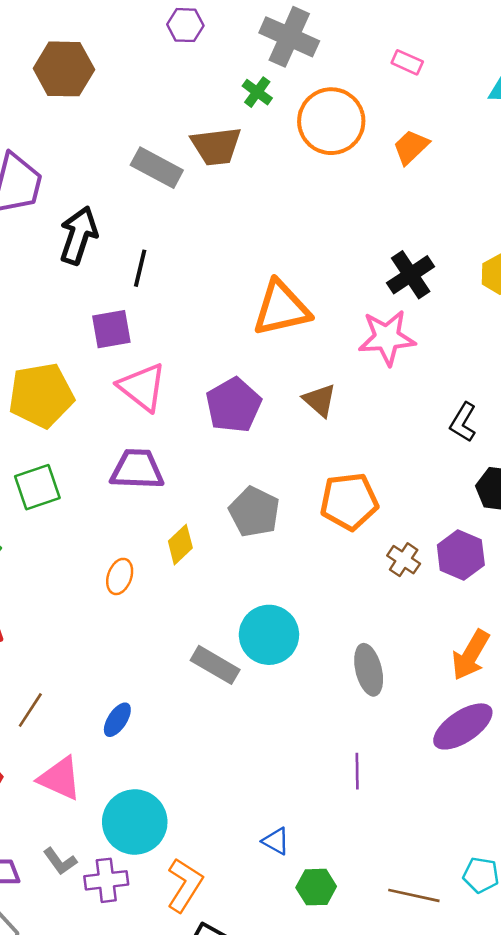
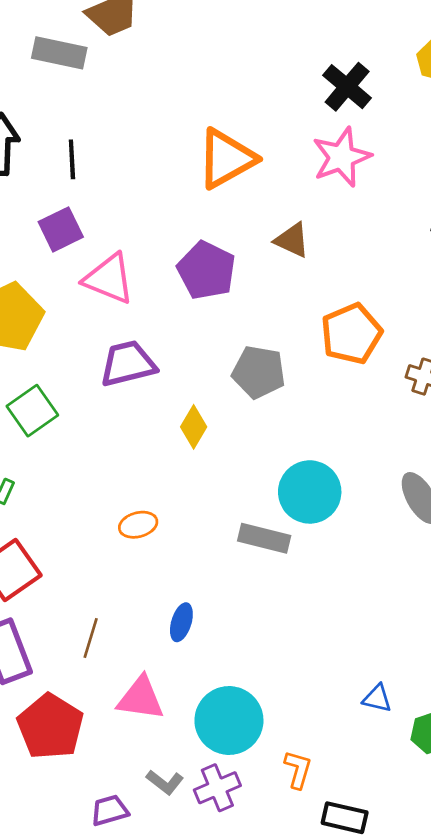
orange ellipse: (120, 576) -> (138, 525), moved, turned 72
orange L-shape: (185, 885) -> (298, 769), size x0.7

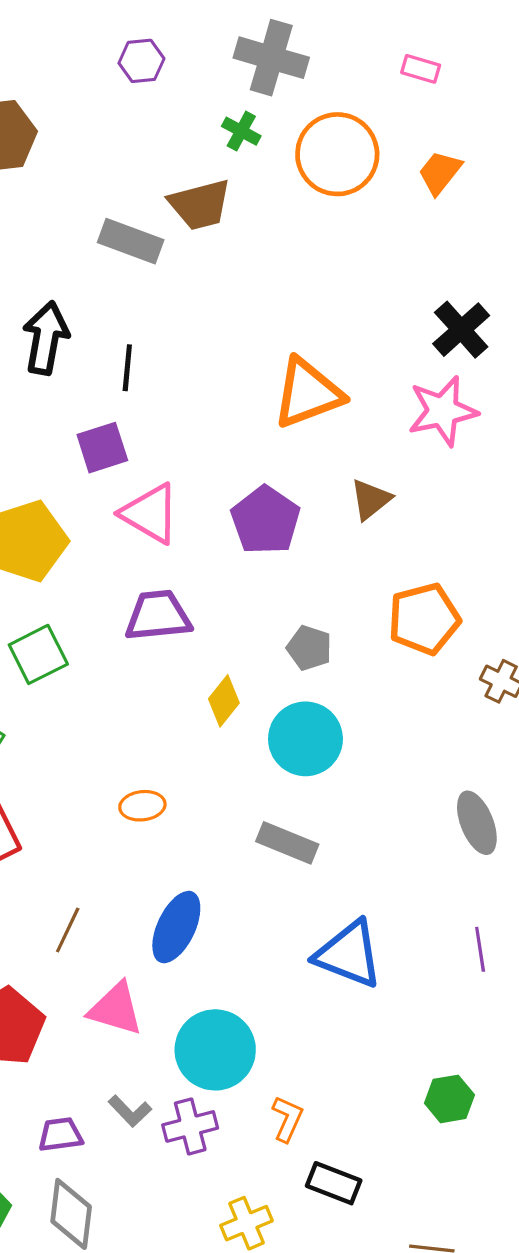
brown triangle: (292, 240) -> (371, 499), turned 48
gray pentagon: (259, 372) -> (309, 648), size x0.7
cyan circle: (310, 492) -> (305, 739), moved
blue ellipse: (181, 622) -> (176, 927), size x1.6
blue triangle: (377, 698) -> (349, 954), moved, size x2.0

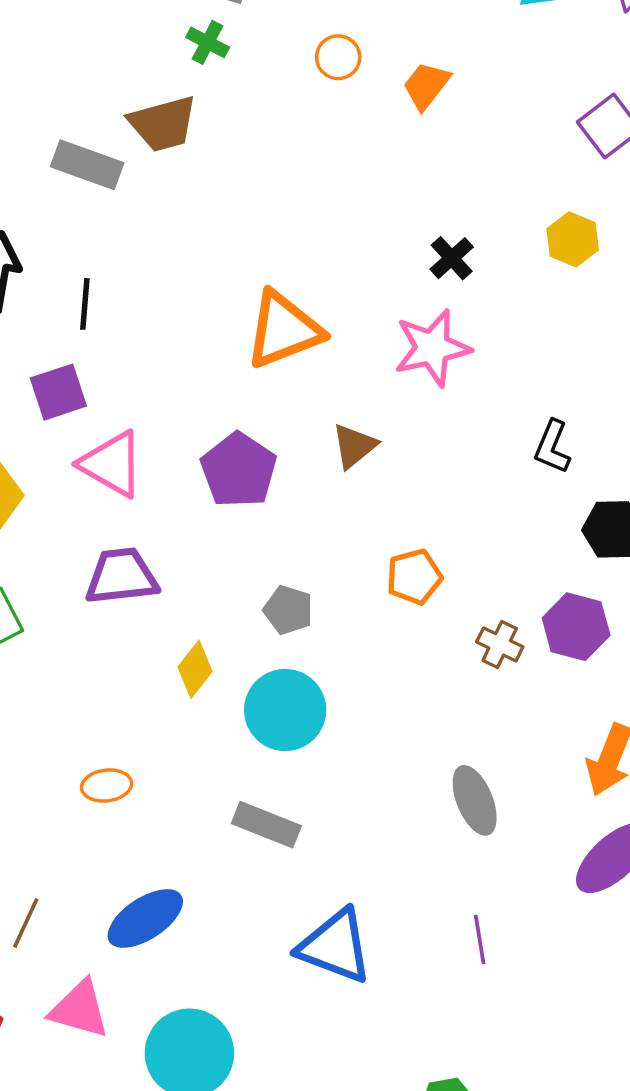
orange circle: (337, 154) -> (338, 57), moved, size x0.5
black cross: (461, 330) -> (452, 258), size x0.7
orange pentagon: (424, 619) -> (414, 577), size x0.7
blue ellipse: (176, 927) -> (145, 918), turned 32

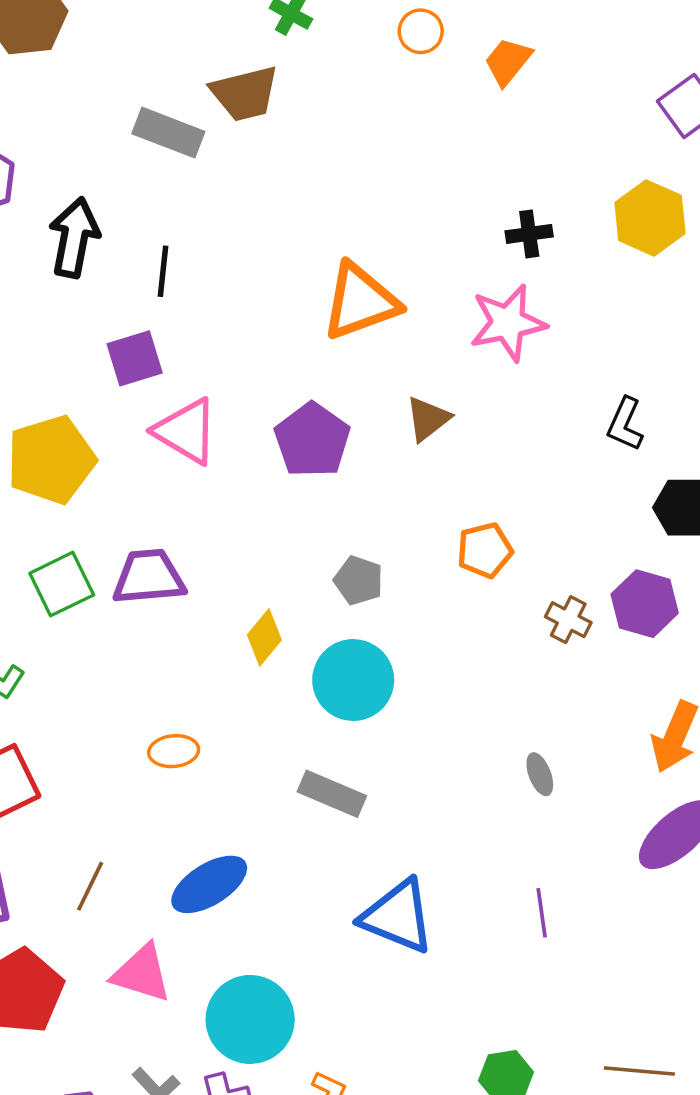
yellow hexagon: (573, 239) -> (650, 218), size x1.4
black cross: (452, 258) -> (529, 234), turned 33
purple trapezoid: (121, 576) -> (149, 577), moved
gray ellipse: (475, 800) -> (540, 774), size x0.6

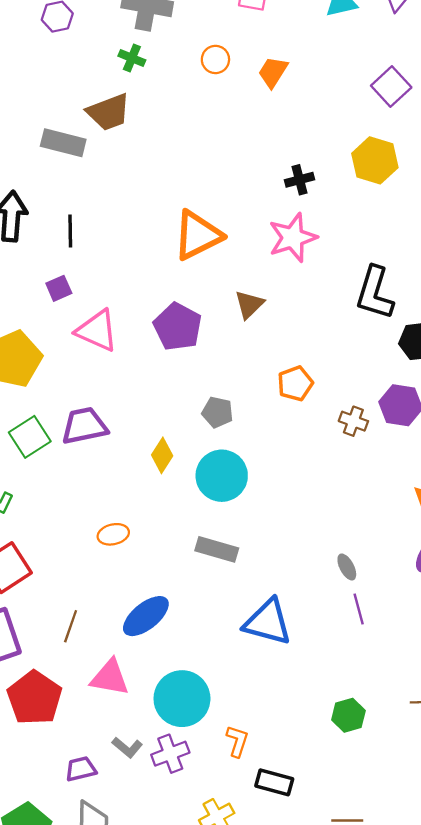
purple square: (135, 358) -> (59, 288), size x0.7
black L-shape: (625, 424) -> (375, 293), size x1.6
gray ellipse: (540, 774) -> (347, 567), moved

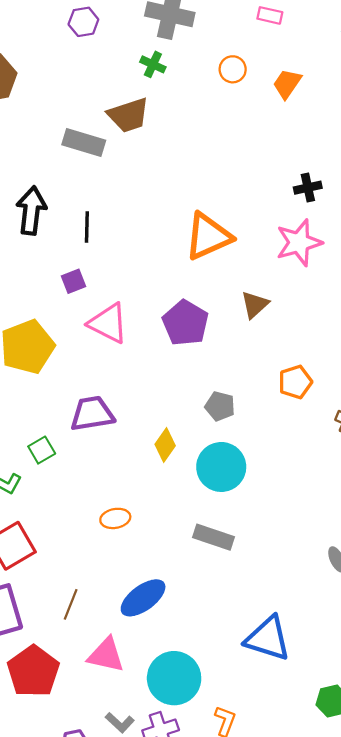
green square: (30, 437) -> (42, 450), moved, size x0.7
blue triangle: (268, 622) -> (268, 639), moved

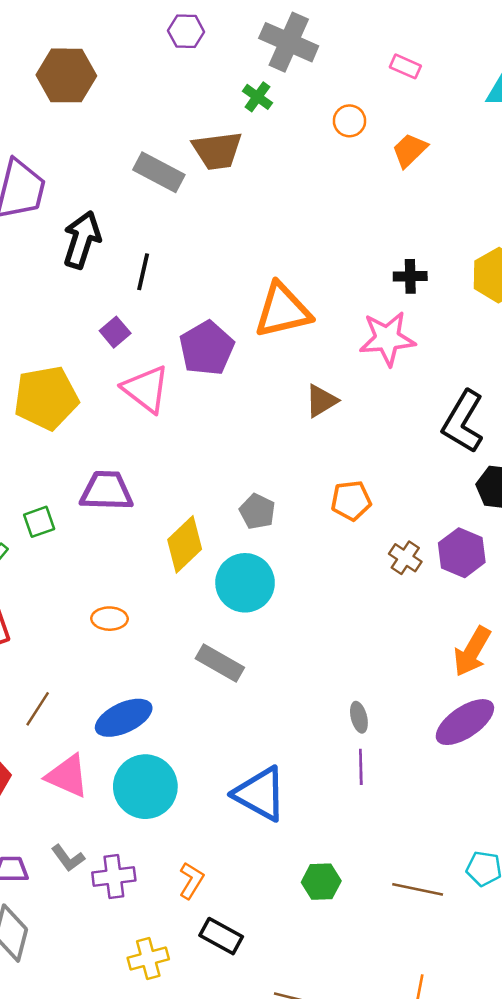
purple square: (74, 281) -> (115, 332), turned -30
purple pentagon: (185, 323) -> (207, 348), moved
yellow diamond: (165, 445) -> (185, 544), size x1.4
cyan circle: (174, 678) -> (145, 787), moved

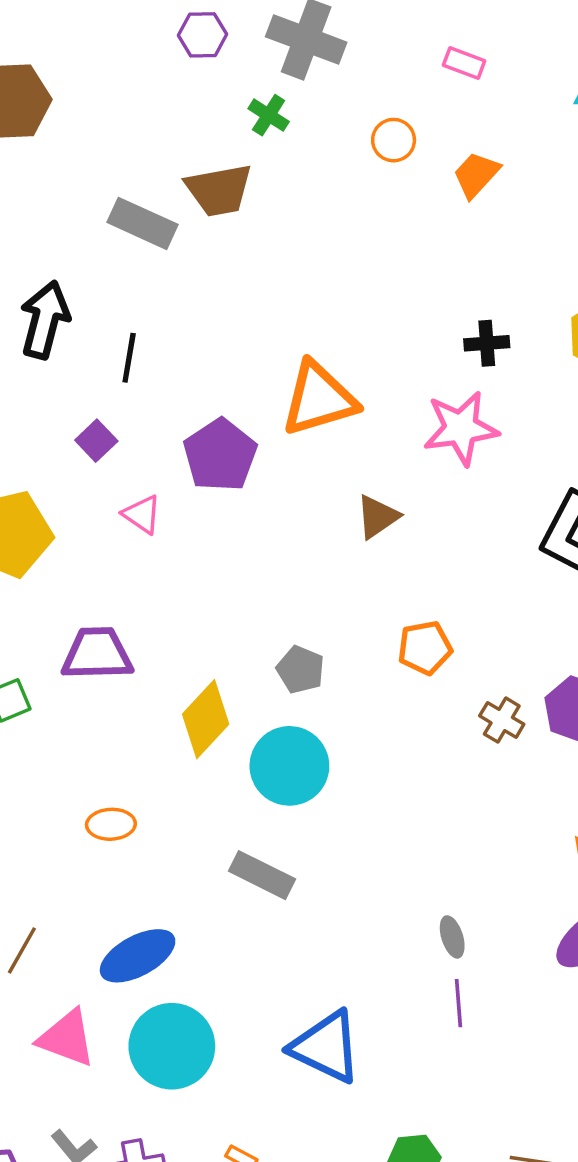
purple hexagon: (186, 31) -> (203, 35), moved
pink triangle: (146, 389) -> (142, 514), size x0.6

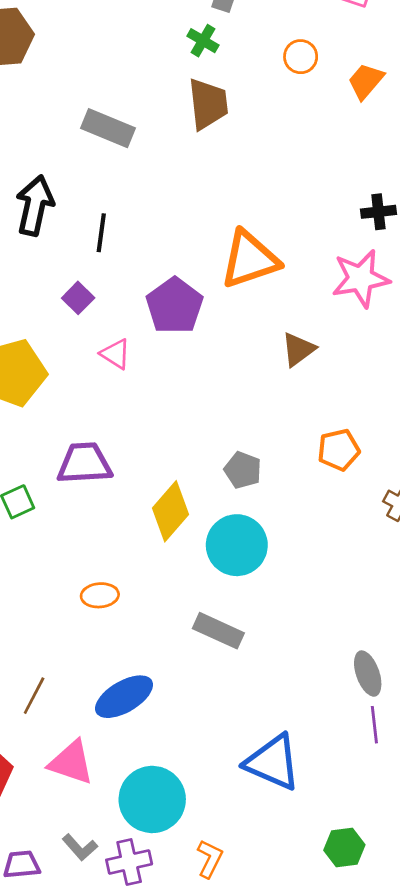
brown trapezoid: (219, 190) -> (208, 104), moved, turned -84
gray ellipse: (452, 937) -> (368, 674), size x1.4
cyan circle: (172, 1046) -> (152, 799), moved

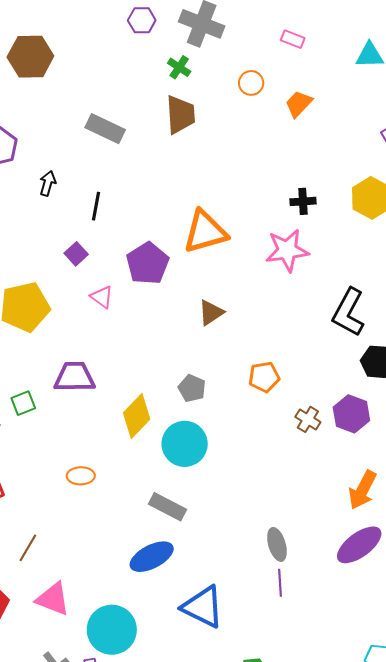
black arrow: (35, 205) -> (48, 183), size x0.6
brown triangle: (298, 349) -> (211, 313), moved
blue ellipse: (124, 697) -> (152, 557), moved

